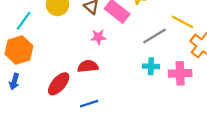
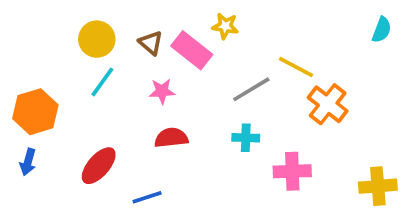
cyan line: (24, 21) -> (102, 82), moved
red semicircle: (88, 66) -> (171, 138), moved
pink cross: (180, 73) -> (292, 171), moved

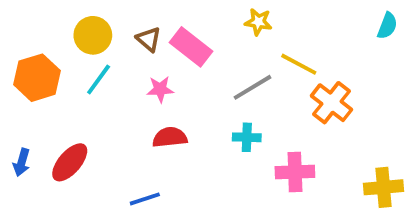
yellow star: (225, 26) -> (258, 22), moved
orange hexagon: (35, 112) -> (37, 78), moved
red ellipse: (99, 166) -> (70, 162), moved

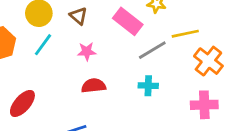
pink rectangle: (191, 47) -> (128, 21), moved
yellow line: (299, 64) -> (185, 34), turned -40
pink cross: (295, 172) -> (204, 105), moved

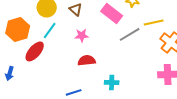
cyan cross: (148, 86) -> (112, 82), moved
red ellipse: (22, 103) -> (35, 51), moved

